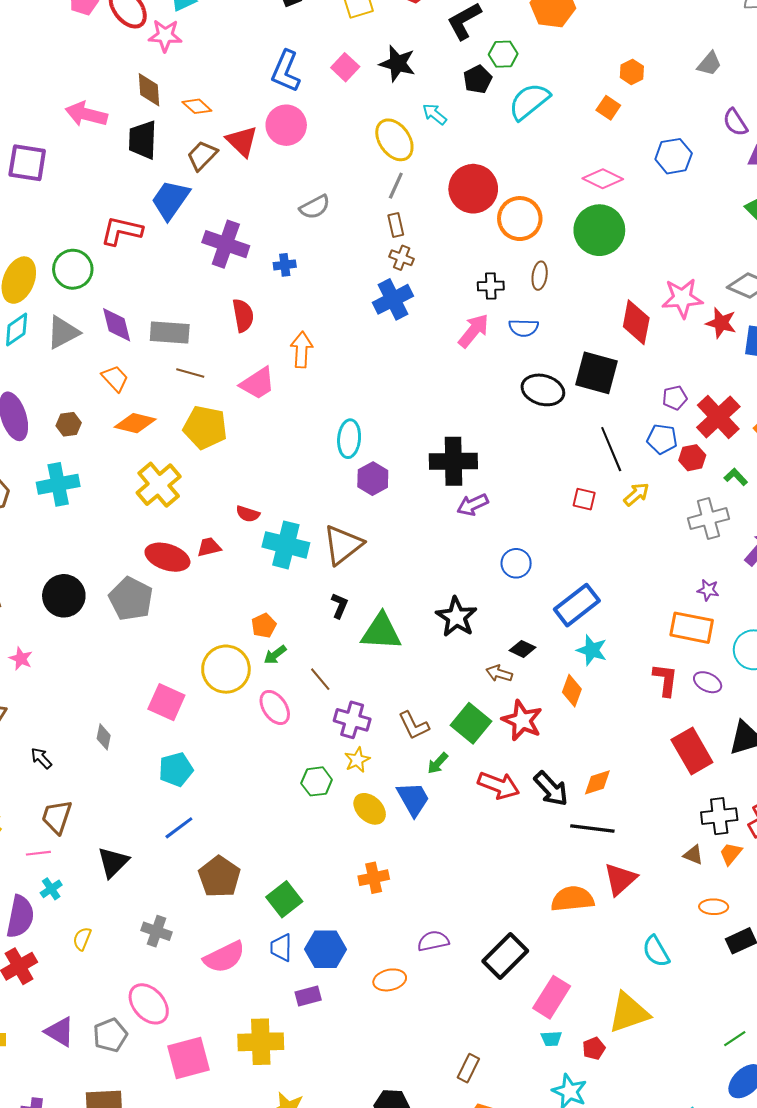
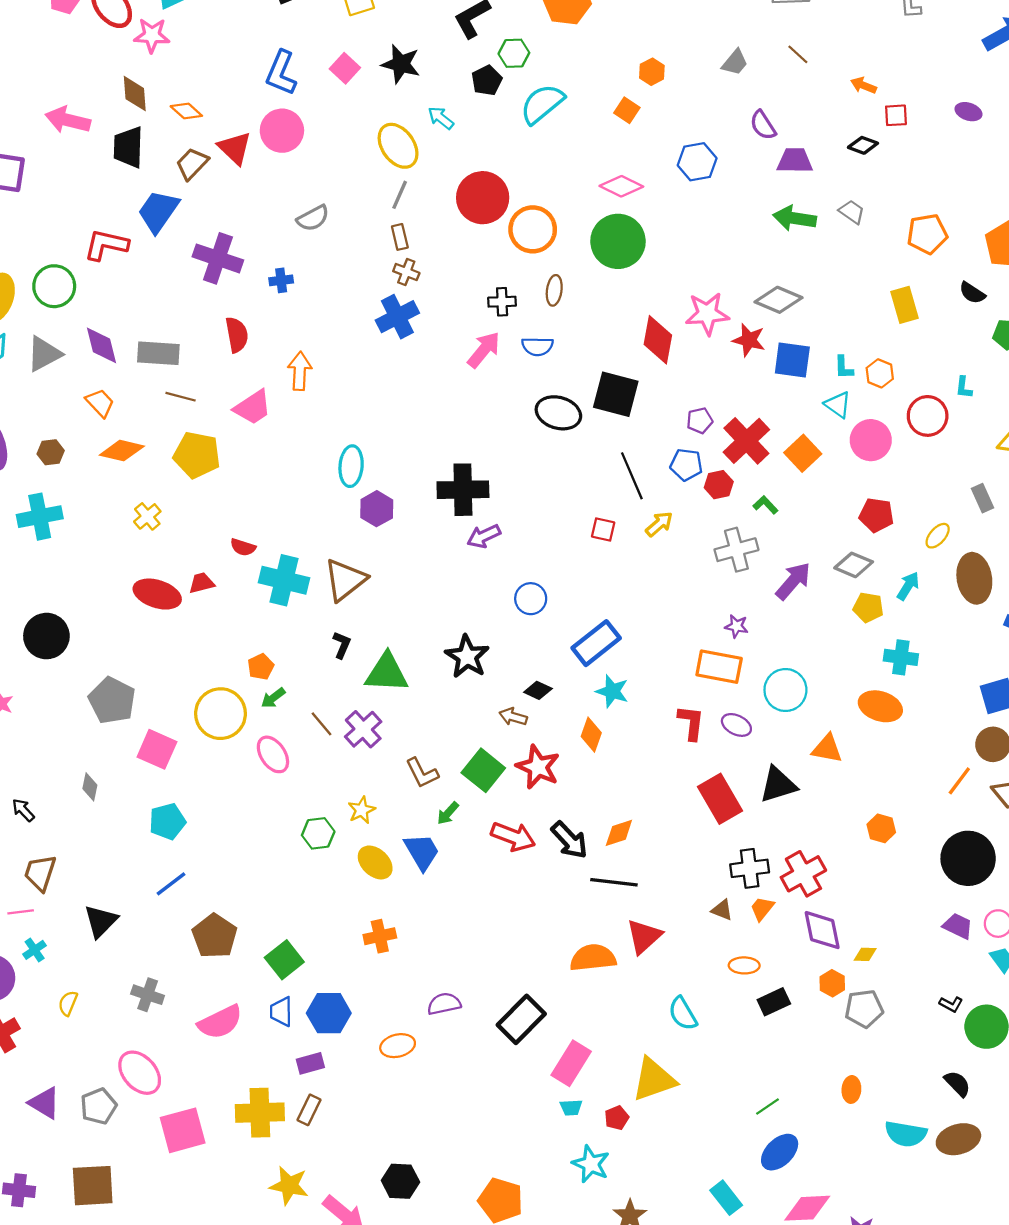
yellow cross: (159, 485) -> (147, 516), size x0.6
gray pentagon: (131, 599) -> (112, 700), moved
purple cross: (352, 720) -> (363, 729), moved, turned 32
brown rectangle: (468, 1068) -> (309, 1110), moved

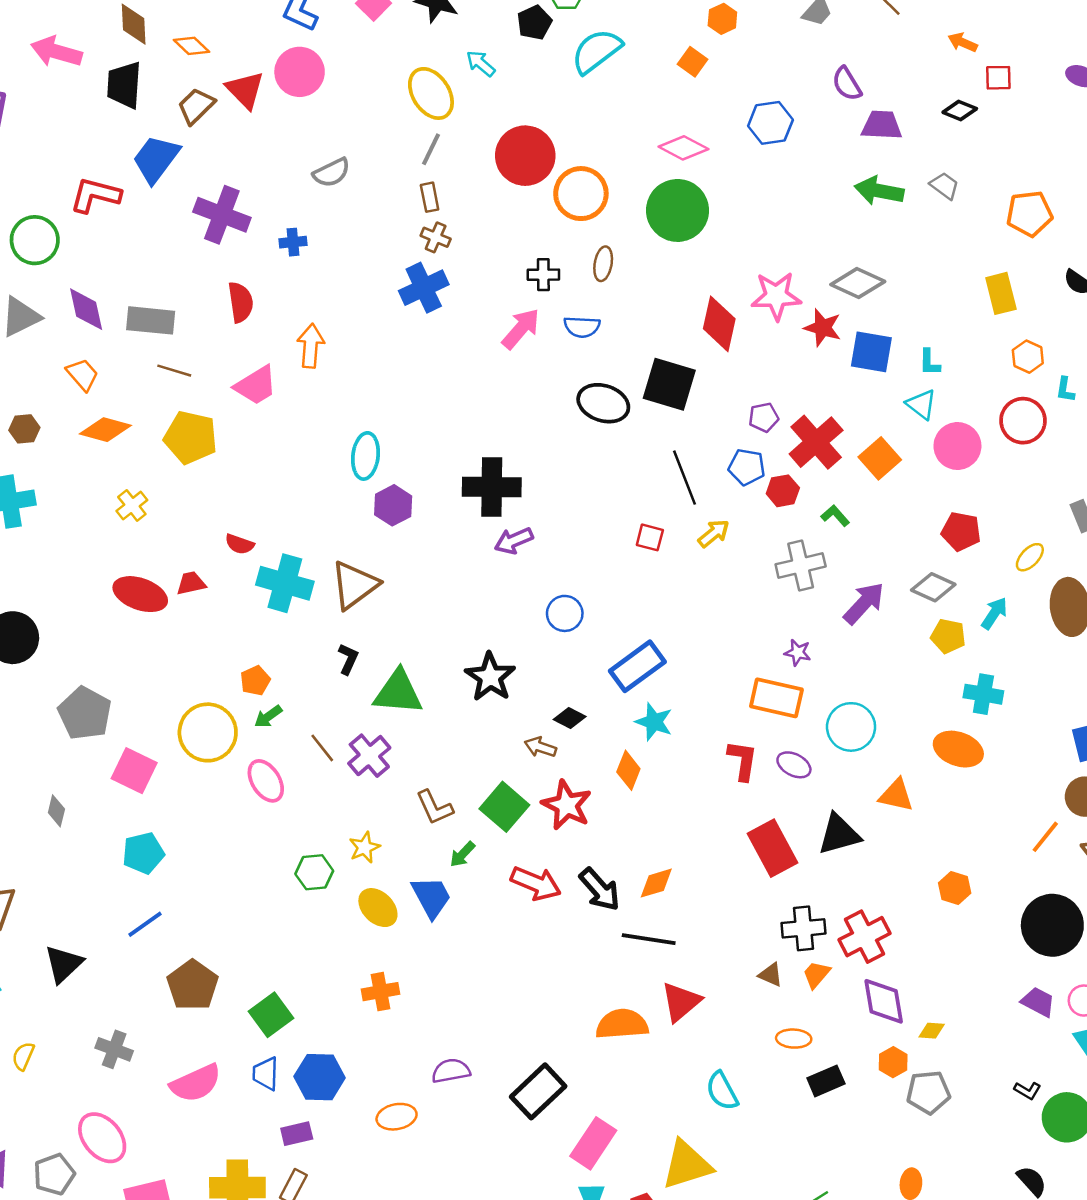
orange hexagon: (880, 373) -> (1028, 357), moved

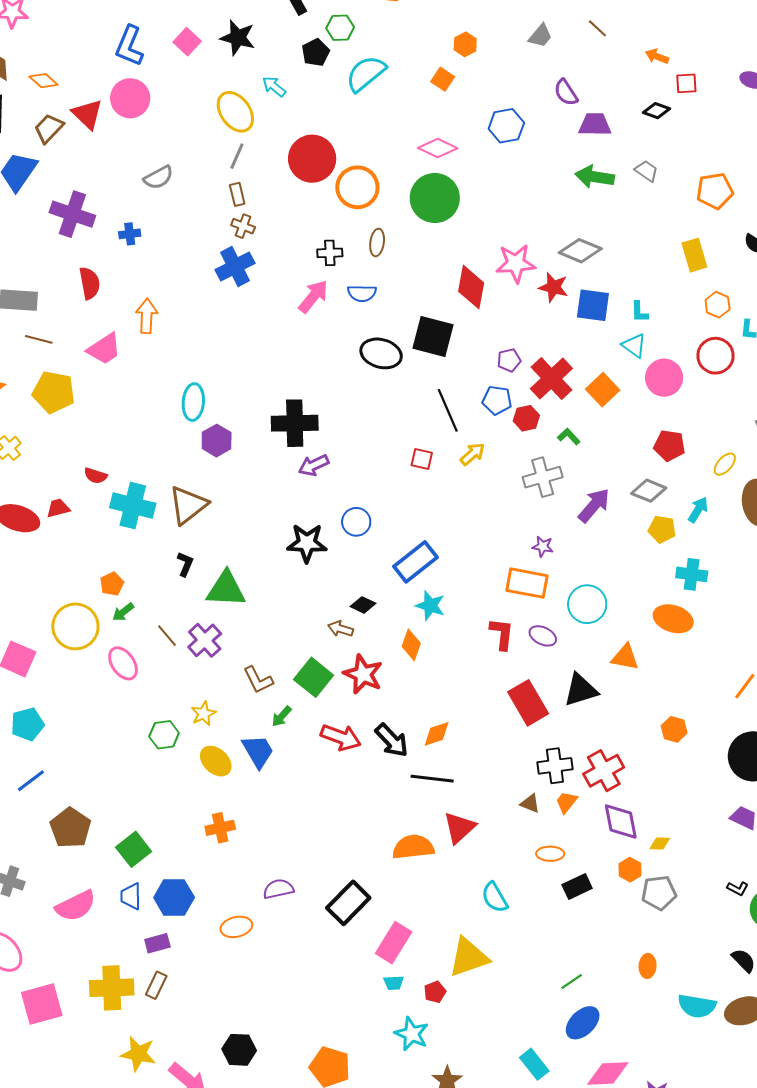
black star: (490, 677) -> (307, 543), moved, turned -30

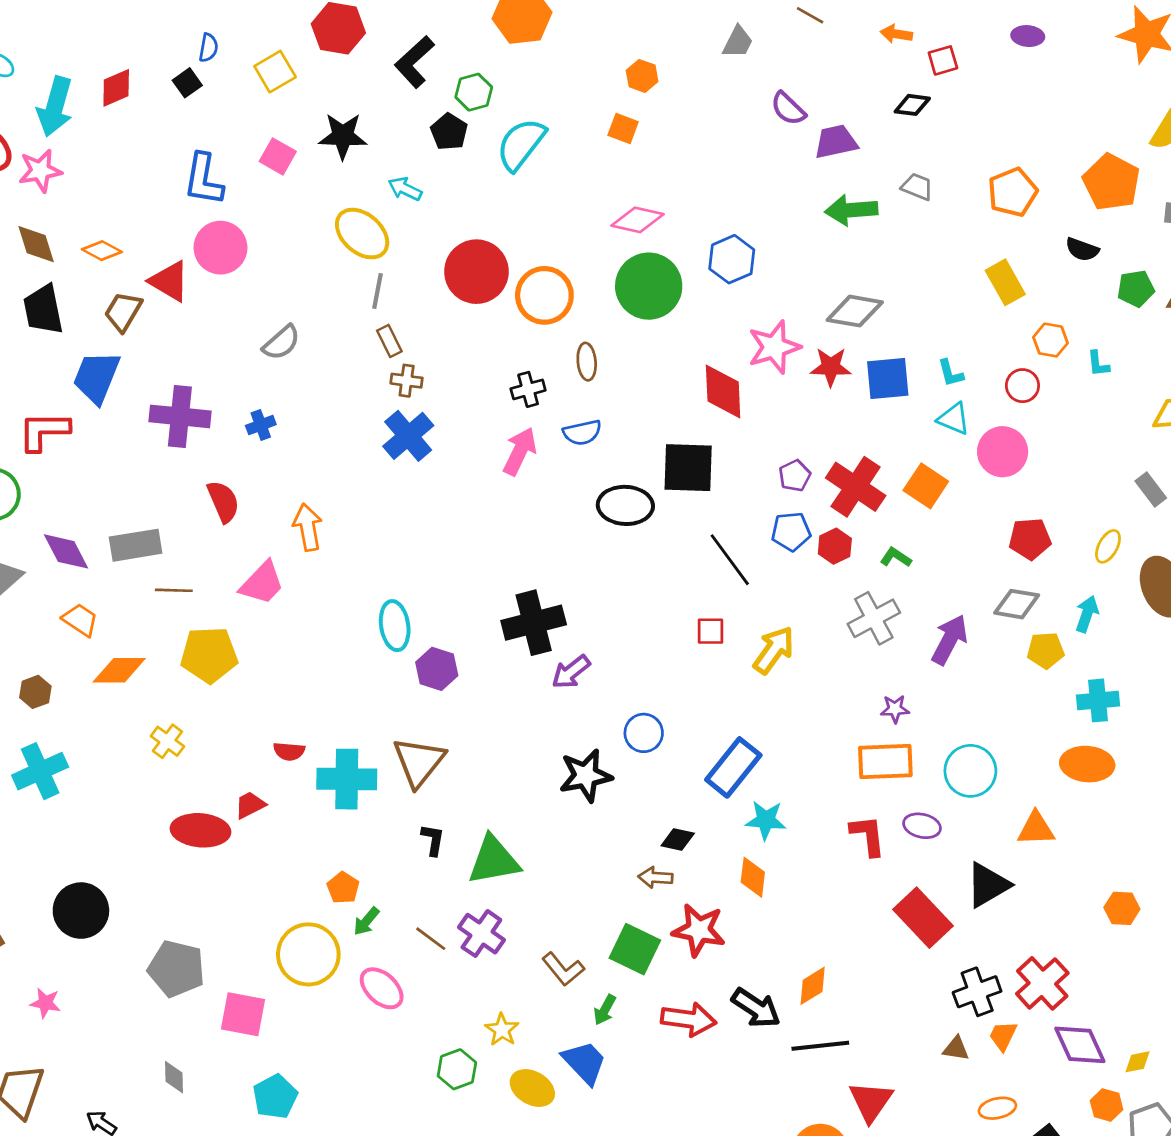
blue hexagon: (506, 126) -> (732, 259), moved
red circle: (716, 356) -> (1022, 386), moved, size x0.7
yellow arrow: (473, 454) -> (774, 650), moved, size x1.4

